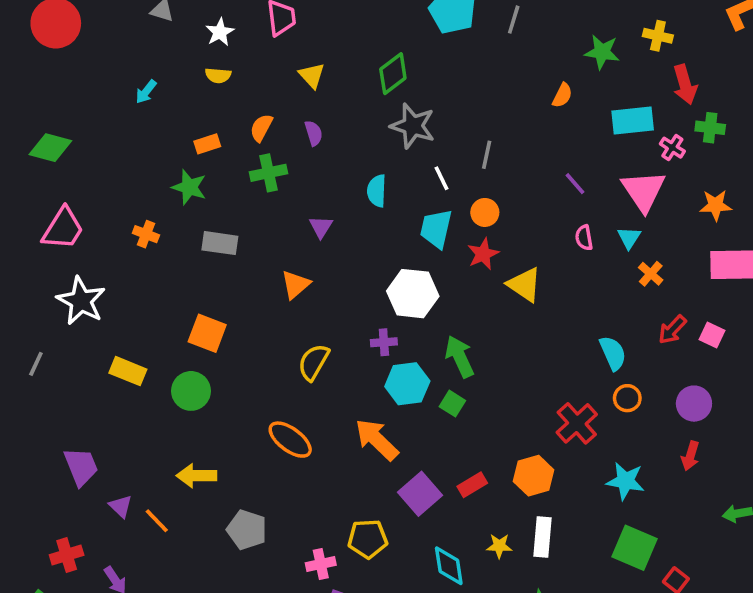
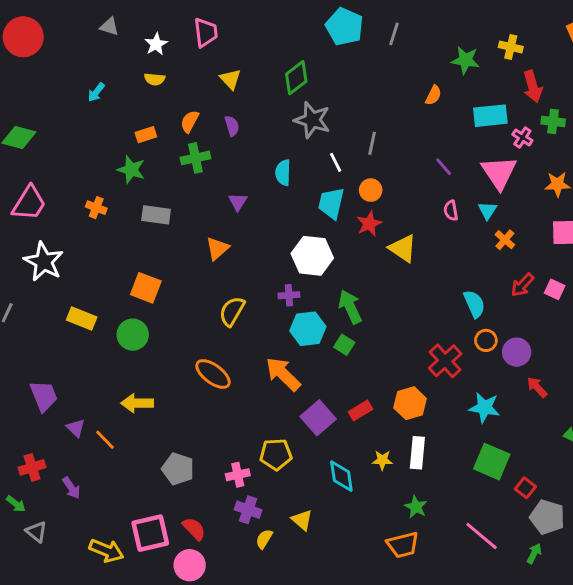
purple circle: (694, 404) -> (517, 352), moved
red arrow: (690, 456) -> (537, 387), turned 120
gray pentagon: (247, 530) -> (178, 469), moved

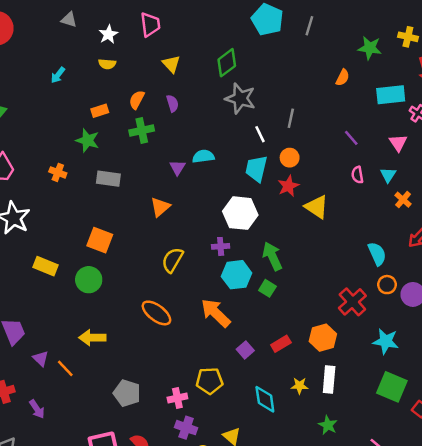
cyan semicircle: (283, 173) -> (203, 156), moved, turned 80
pink triangle: (499, 173) -> (398, 143), size x0.6
purple square: (318, 418) -> (245, 350), size x0.6

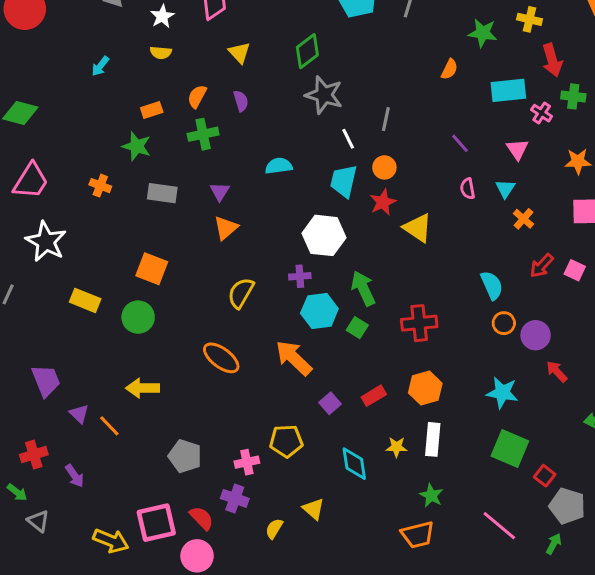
purple triangle: (177, 167) -> (220, 192), moved
red cross: (352, 302) -> (419, 323), moved, turned 36
purple cross: (186, 428) -> (235, 498), moved

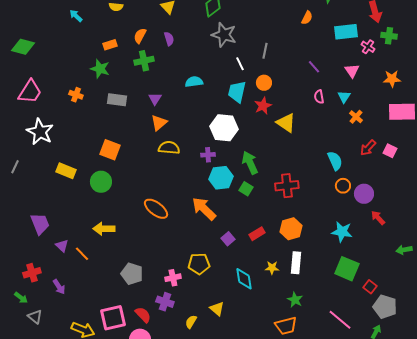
cyan arrow: (100, 66) -> (76, 16), turned 96
yellow semicircle: (241, 293) -> (169, 148), moved, turned 65

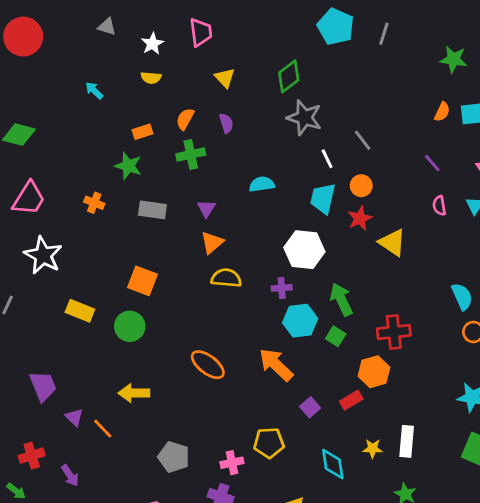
orange semicircle: (307, 18) -> (442, 112), moved
gray line: (265, 51) -> (363, 140), turned -49
orange hexagon: (291, 229) -> (374, 372), moved

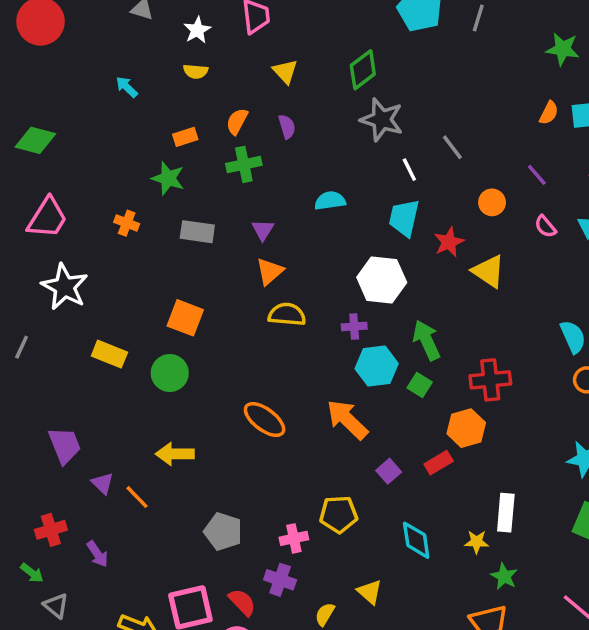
orange circle: (361, 186) -> (492, 202), moved
pink semicircle: (439, 206) -> (545, 227), turned -30
yellow star: (373, 448) -> (476, 542), moved

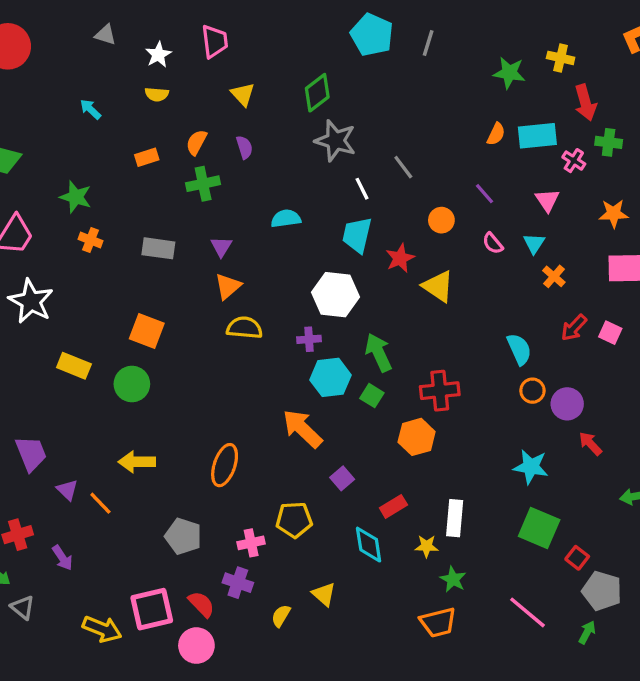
green star: (168, 178) -> (76, 197), moved
orange ellipse: (265, 420) -> (225, 465), moved, turned 72
red rectangle: (439, 463) -> (393, 506), moved

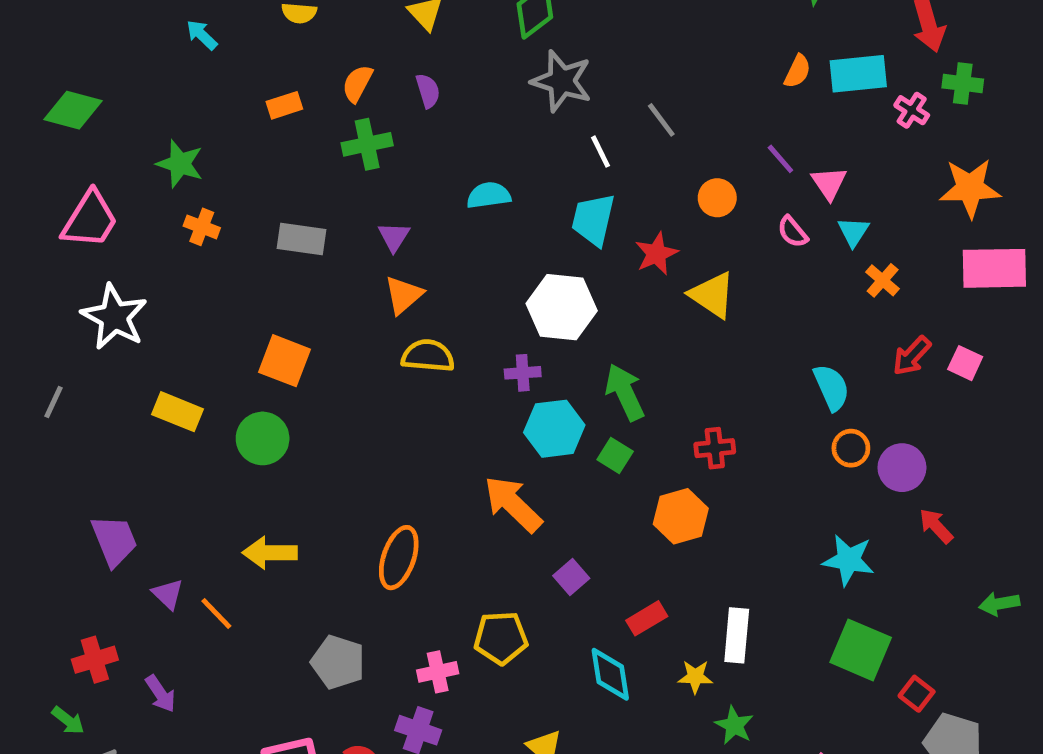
pink triangle: (547, 200) -> (829, 183), moved
orange star: (614, 214) -> (970, 188), size x1.4
red cross: (440, 391) -> (715, 448), size x0.7

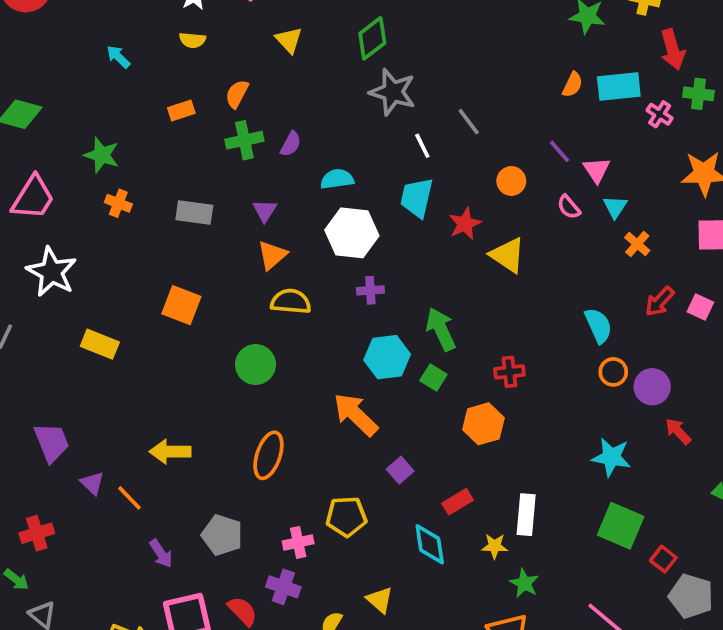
purple semicircle: (428, 91) -> (291, 144), moved, turned 45
white hexagon: (562, 307) -> (352, 233), moved
purple cross: (523, 373) -> (370, 290), moved
green circle: (263, 438) -> (255, 364), moved
purple arrow: (160, 694) -> (161, 554), moved

